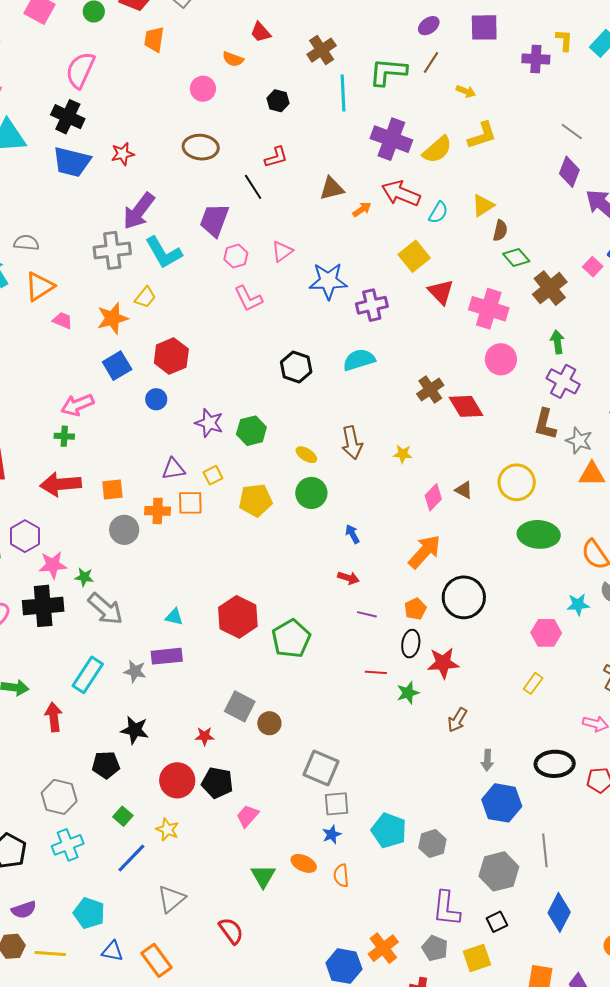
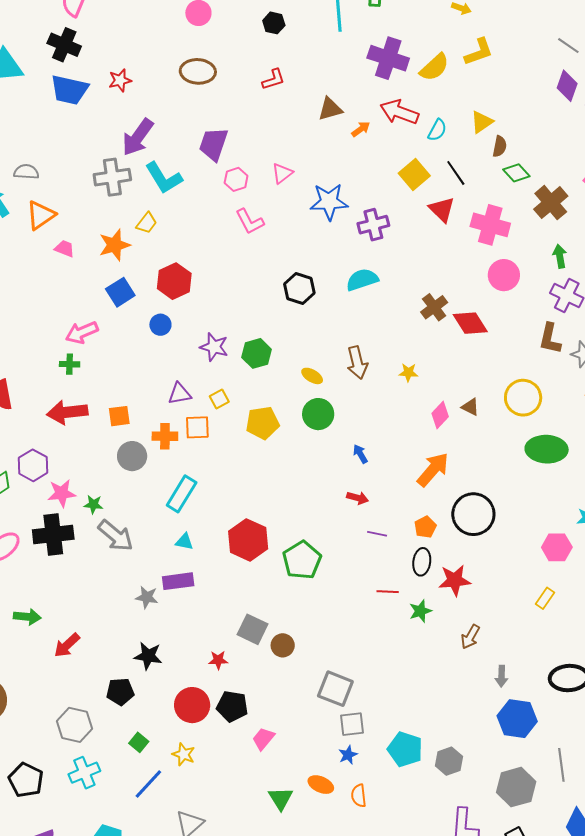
black line: (253, 187) -> (456, 173), moved
cyan rectangle: (88, 675) -> (182, 494), moved
red arrow: (54, 717) -> (67, 645), turned -124

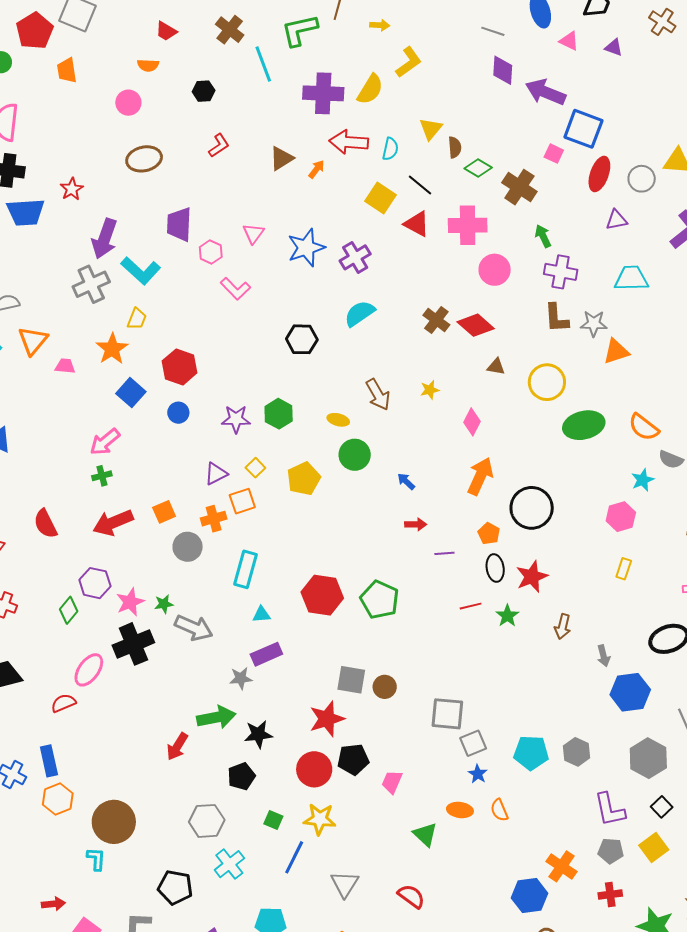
brown triangle: (470, 407) -> (496, 367), moved
green arrow: (27, 617) -> (216, 717), moved, size x1.4
red star: (218, 660) -> (327, 719), size x1.8
yellow star: (184, 754) -> (320, 819), size x1.4

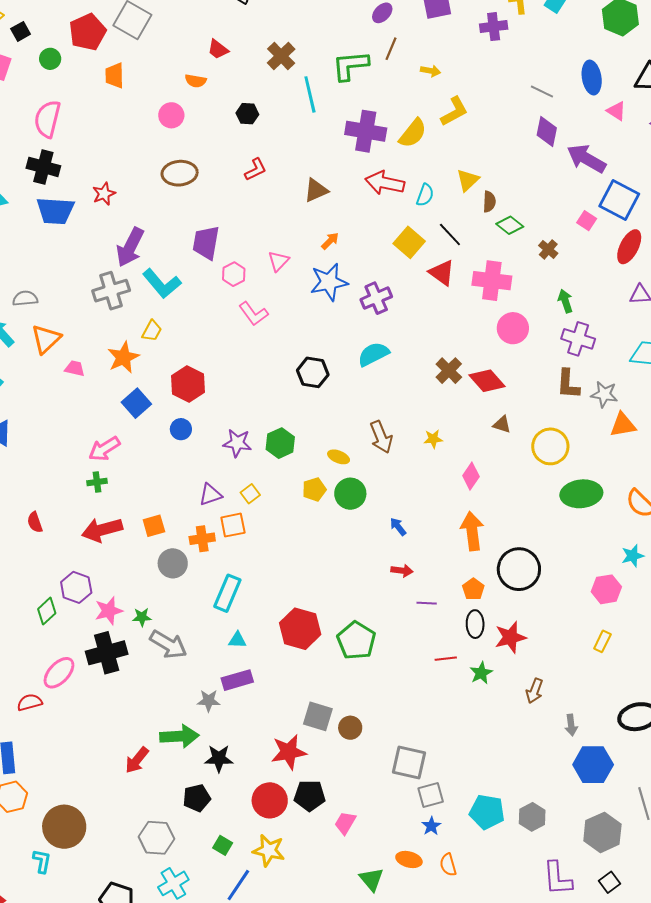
orange arrow: (316, 169) -> (330, 241), moved
brown cross: (519, 187) -> (548, 249), size x0.6
orange arrow: (480, 476) -> (472, 531), turned -39
yellow pentagon: (304, 479) -> (314, 489), moved, size x0.7
red semicircle: (45, 524) -> (35, 522), size x0.7

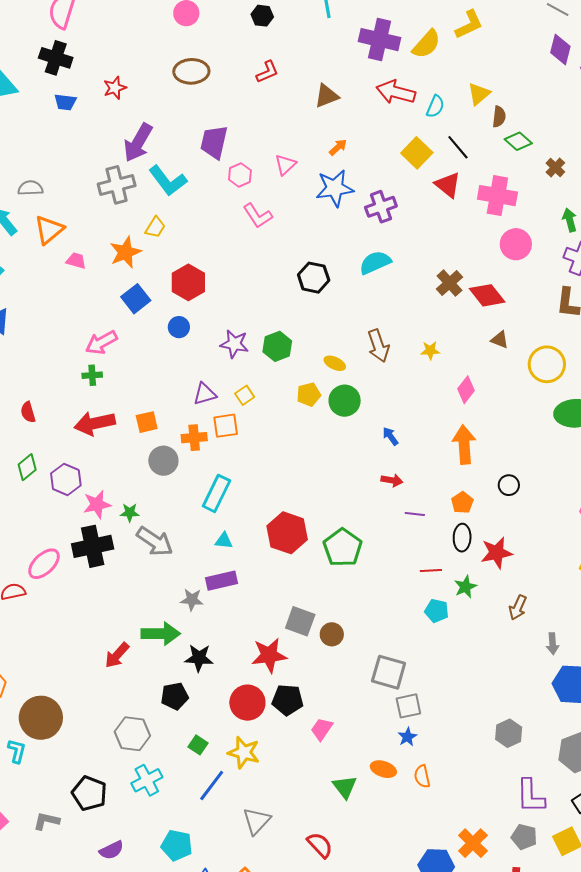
blue trapezoid: (55, 211) -> (65, 102), size x0.6
black circle: (519, 569) -> (509, 485), size x0.5
green diamond: (47, 611) -> (27, 467), moved
cyan pentagon: (487, 812) -> (437, 611), moved, size x0.7

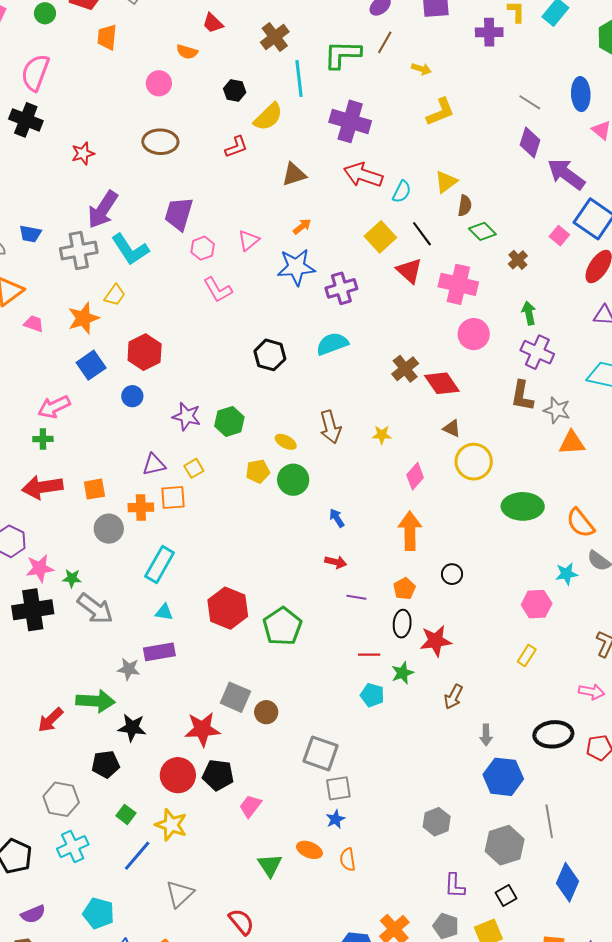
yellow semicircle: (426, 44) -> (268, 117), moved
blue trapezoid: (65, 102) -> (30, 234), moved
yellow circle: (547, 364) -> (474, 462), moved
purple L-shape: (531, 796) -> (455, 886), size x0.7

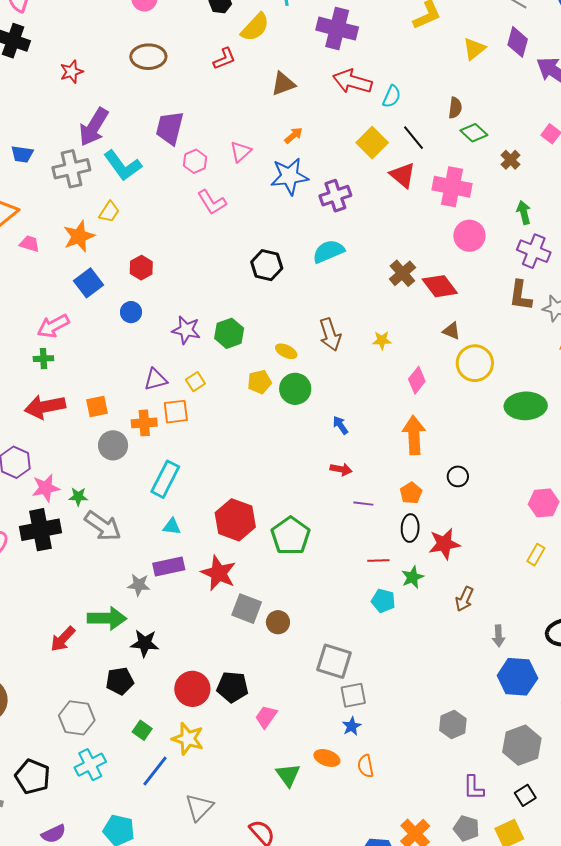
yellow triangle: (446, 182) -> (474, 49), moved
red hexagon: (145, 352) -> (141, 268), size x0.7
red star: (202, 729) -> (218, 573), moved, turned 30

